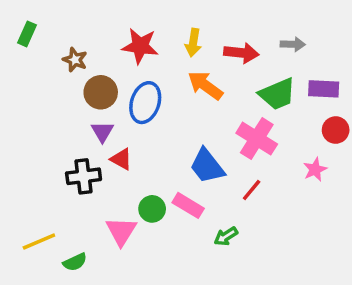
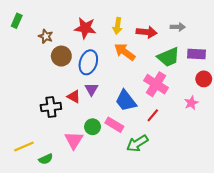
purple triangle: (102, 132) -> (91, 89), moved
green arrow: (226, 236) -> (137, 143), size x1.5

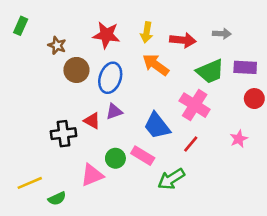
purple triangle: (91, 89) -> (114, 112), turned 40
pink star: (191, 103) -> (239, 139), moved
pink triangle: (74, 140) -> (92, 175), turned 36

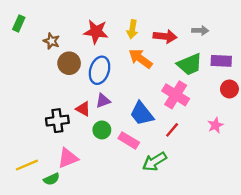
green circle: (115, 158) -> (102, 130), moved
pink triangle: (92, 175) -> (68, 158), moved

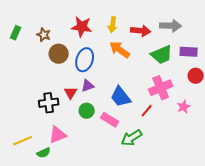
green rectangle: (19, 23) -> (16, 33), moved
gray arrow: (200, 30) -> (171, 26), size x1.5
pink cross: (176, 95) -> (161, 88), moved, turned 35
red triangle: (83, 109) -> (71, 93), turned 32

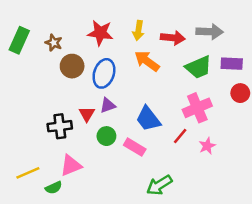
green rectangle: (16, 33) -> (19, 40), size x1.5
pink star: (184, 107) -> (207, 146), moved
green arrow: (132, 138) -> (159, 185), moved

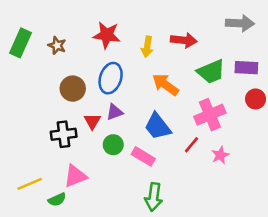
yellow arrow: (138, 30) -> (147, 47), moved
gray arrow: (210, 32) -> (240, 23), moved
orange arrow: (147, 61) -> (165, 85), moved
brown circle: (72, 66) -> (73, 89), moved
green arrow: (159, 185) -> (154, 197), moved, turned -50

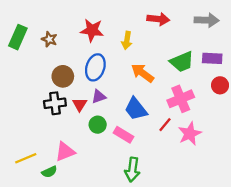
red arrow: (184, 40) -> (158, 19), moved
black cross: (64, 134) -> (55, 103), moved
pink star: (220, 155) -> (190, 134), size x1.5

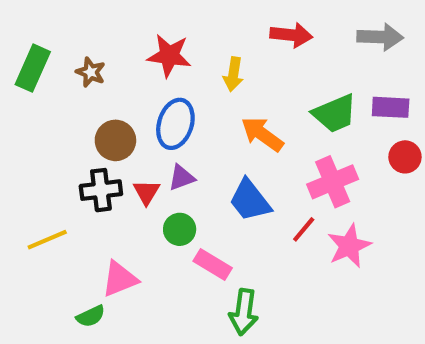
pink rectangle: (123, 135) -> (213, 264), moved
yellow line: (26, 158) -> (47, 240), moved

